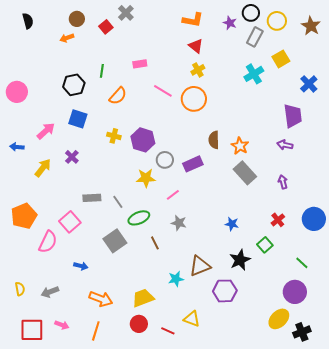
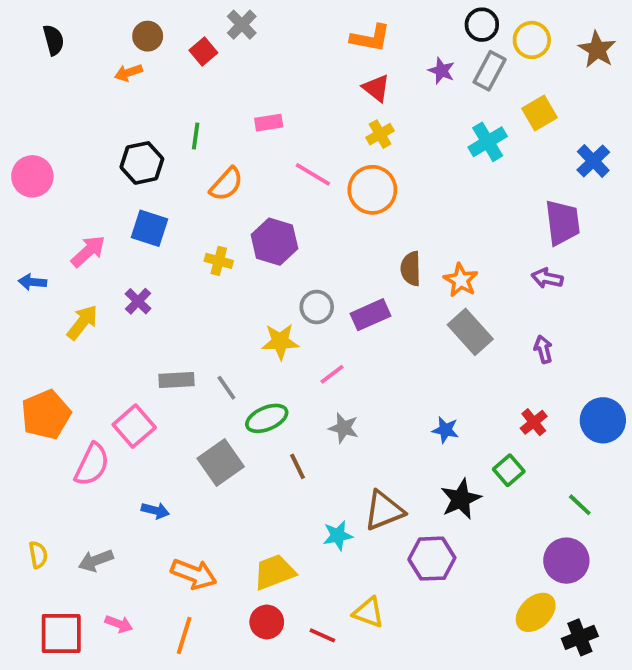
purple star: (230, 23) -> (442, 71), moved
purple hexagon: (143, 140) -> (274, 242), moved

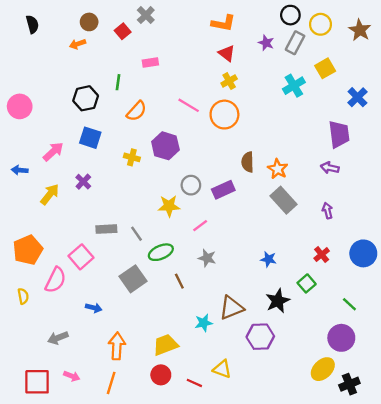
pink rectangle: (269, 123) -> (150, 62), moved
yellow semicircle: (38, 555) -> (23, 296), moved
orange arrow: (194, 574) -> (117, 346), turned -108

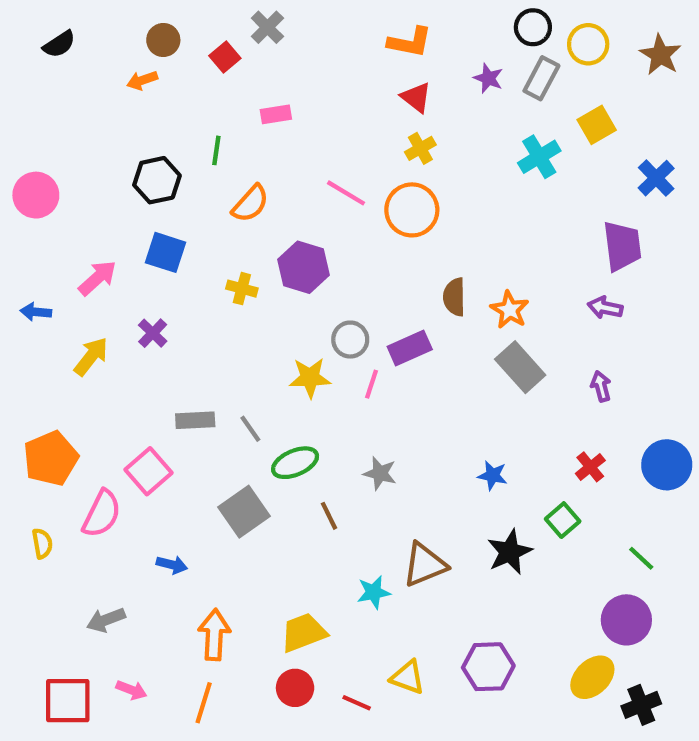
black semicircle: (32, 24) -> (59, 44), turned 72
pink line: (200, 226) -> (371, 384), moved, turned -35
purple hexagon: (260, 337) -> (488, 667), moved

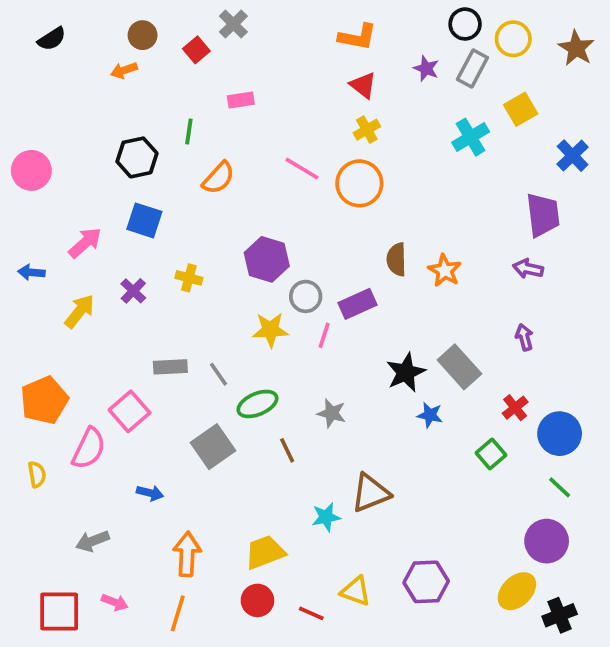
purple hexagon: (304, 267) -> (267, 259), moved
yellow cross: (242, 289) -> (189, 278), moved
gray rectangle: (520, 367) -> (459, 367), moved
blue circle: (667, 465) -> (560, 434), moved
black star: (510, 552) -> (406, 372), moved

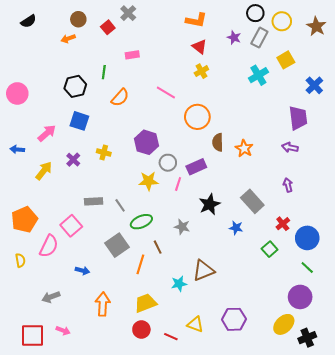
orange circle: (359, 183) -> (197, 117), moved
black star: (406, 372) -> (210, 204), moved
orange line: (178, 613) -> (140, 264), moved

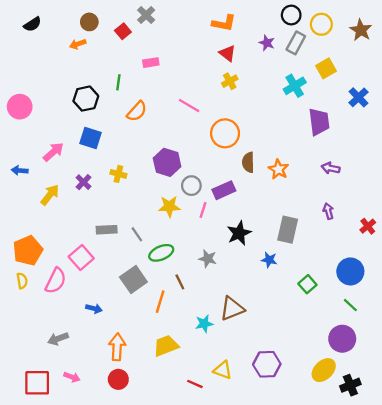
purple trapezoid: (298, 118) -> (319, 122), moved
gray rectangle: (252, 201) -> (288, 230), turned 55
red cross: (283, 224) -> (368, 226), moved
yellow semicircle: (20, 260) -> (22, 281), moved
red circle: (141, 329) -> (118, 379), moved

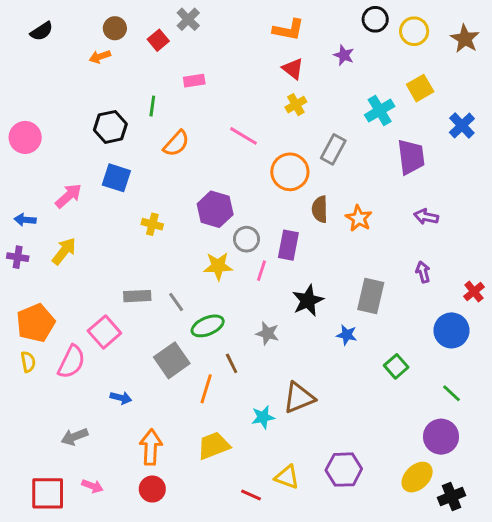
gray rectangle: (296, 43) -> (333, 149), moved
purple cross: (83, 182) -> (18, 257), moved, turned -35
purple rectangle: (224, 190) -> (288, 245), turned -55
blue circle: (350, 271) -> (451, 330), moved

